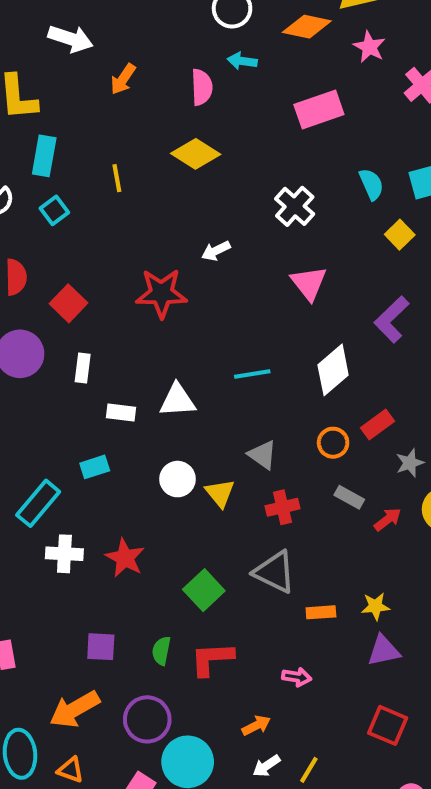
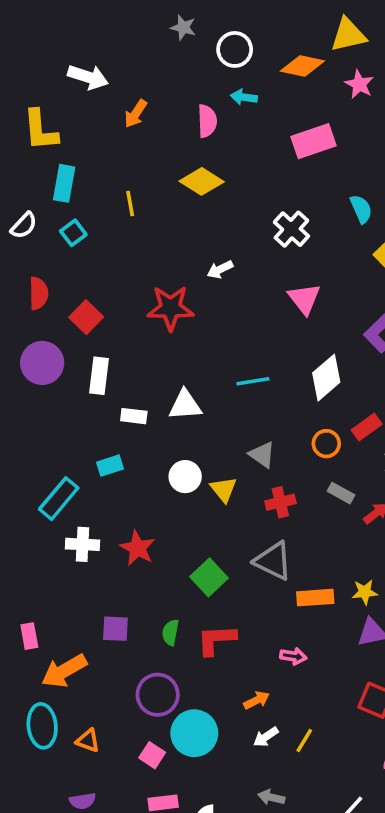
white rectangle: (83, 368) -> (99, 376), size x1.4
orange rectangle: (321, 612) -> (315, 598), size x1.4
orange arrow: (75, 709) -> (64, 671), moved

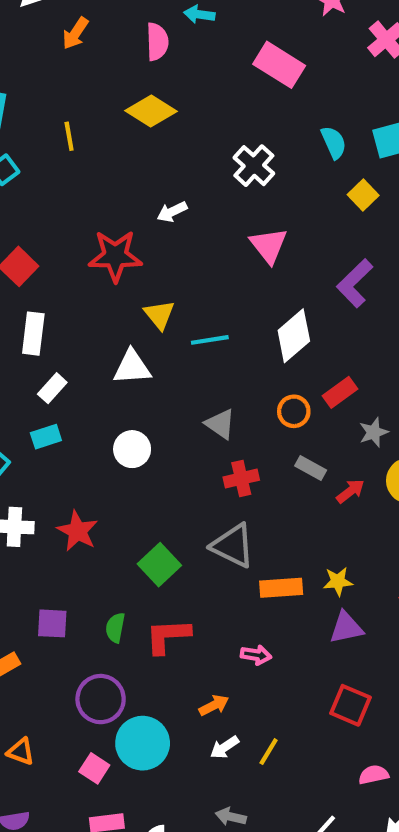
pink rectangle: (313, 141) -> (279, 65), turned 51
white rectangle: (134, 416) -> (52, 388), moved, turned -55
yellow triangle: (224, 489) -> (159, 315), moved

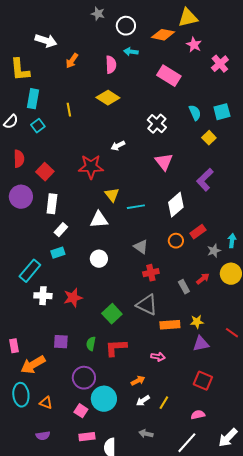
gray rectangle: (311, 468) -> (184, 287), moved, turned 32
red star: (77, 531) -> (73, 298), turned 30
pink semicircle: (374, 775) -> (198, 415), moved

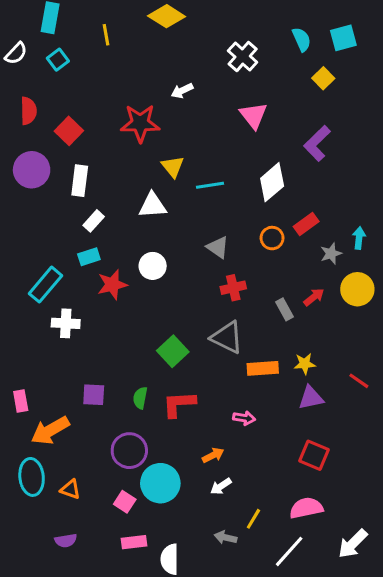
red star: (73, 298) -> (112, 285), moved
yellow line: (164, 403) -> (253, 519), moved
pink semicircle: (198, 415) -> (306, 508), size x1.5

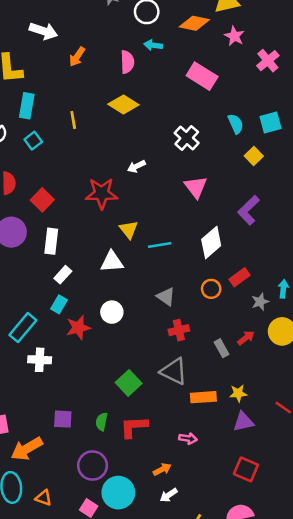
cyan rectangle: (89, 257) -> (59, 304), turned -42

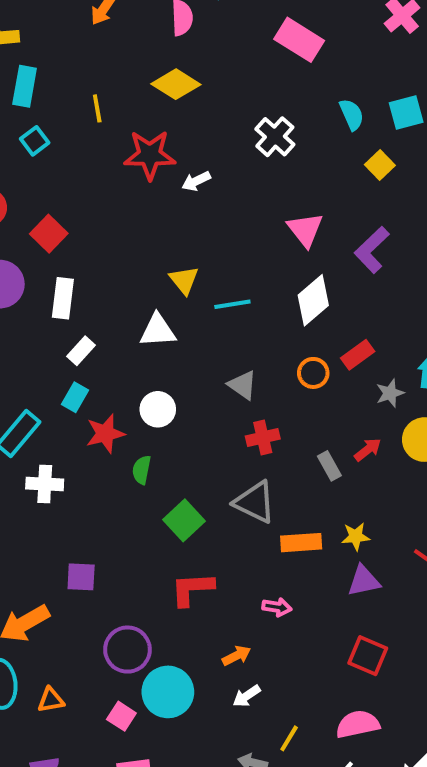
pink triangle: (196, 187) -> (305, 230), moved
red star: (102, 193) -> (150, 155), moved
green semicircle: (102, 422) -> (142, 470), moved
orange triangle: (44, 498) -> (51, 700), turned -30

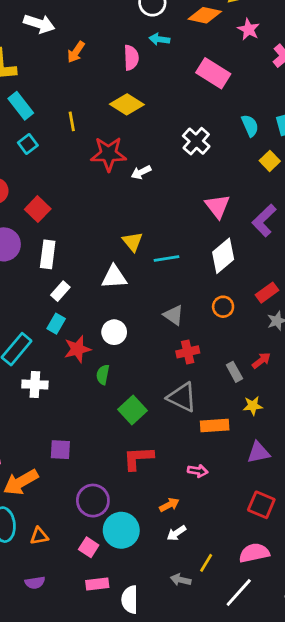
cyan rectangle: (25, 86) -> (21, 106), turned -48
red rectangle: (358, 355) -> (267, 293), moved
yellow star: (356, 536) -> (253, 406), moved

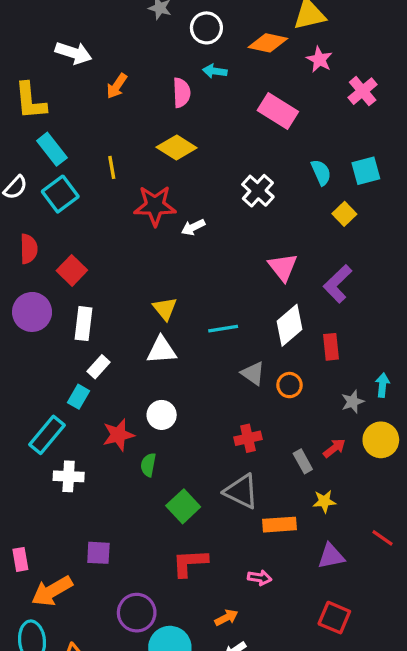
cyan square: (28, 144) -> (60, 194), size x1.5
yellow triangle: (133, 242) -> (165, 309), moved
red rectangle: (267, 293) -> (331, 347), moved, turned -60
gray triangle: (174, 315) -> (253, 373), moved
cyan rectangle: (56, 324) -> (79, 397), moved

